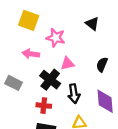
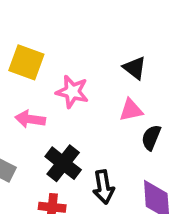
pink triangle: (67, 64) -> (131, 110), moved

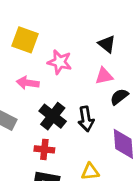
black semicircle: (151, 138) -> (119, 97), turned 30
black arrow: (103, 187) -> (86, 119), moved

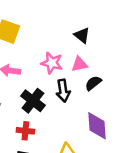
pink star: (60, 62) -> (52, 63), moved
black arrow: (86, 119) -> (63, 91), moved

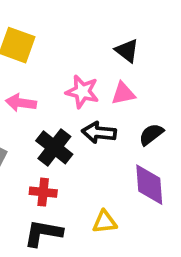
black semicircle: (93, 83) -> (151, 134), moved
black arrow: (63, 91) -> (99, 133), turned 105

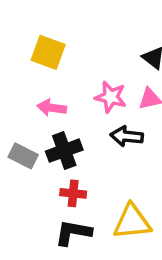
black cross: (54, 147) -> (64, 151), moved, turned 32
yellow triangle: (105, 222) -> (132, 222), size x1.6

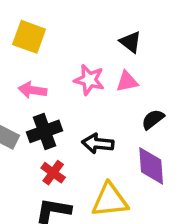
black arrow: (127, 136) -> (98, 143), moved
red cross: (73, 193) -> (53, 173), turned 30

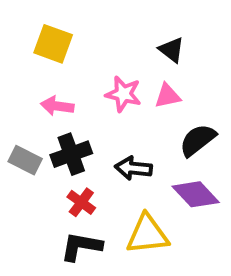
black semicircle: (153, 119) -> (198, 140), size x1.4
purple diamond: (151, 166) -> (196, 194), turned -39

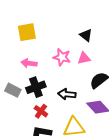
yellow square: (53, 44) -> (27, 32), turned -30

